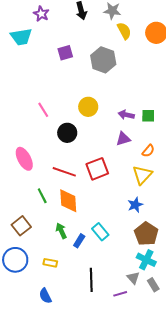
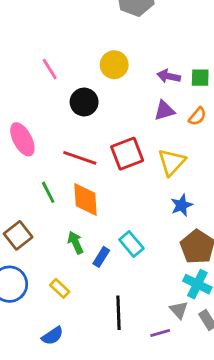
orange semicircle: (148, 151) -> (197, 116), moved
yellow triangle: (142, 175) -> (172, 162), moved
yellow rectangle: (50, 263) -> (60, 288), turned 32
blue semicircle: (45, 296) -> (53, 336), turned -98

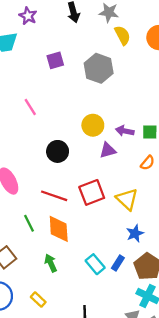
yellow circle: (114, 65) -> (93, 125), moved
pink line: (50, 69) -> (30, 107), moved
purple triangle: (164, 111) -> (108, 150), moved
yellow triangle: (172, 162) -> (127, 199), turned -30
blue rectangle: (101, 257) -> (118, 263), moved

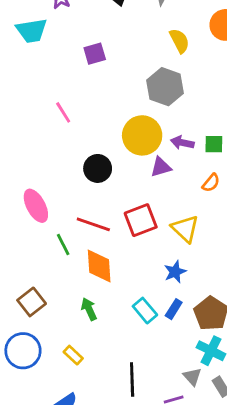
yellow semicircle: (122, 35) -> (179, 41), moved
gray hexagon: (99, 68) -> (165, 87), moved
yellow circle: (93, 125) -> (142, 135), size x1.4
green line: (29, 223) -> (63, 245), moved
blue star: (135, 233) -> (175, 272), moved

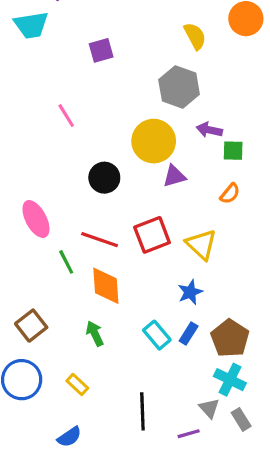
purple arrow: (182, 143) -> (209, 130), moved

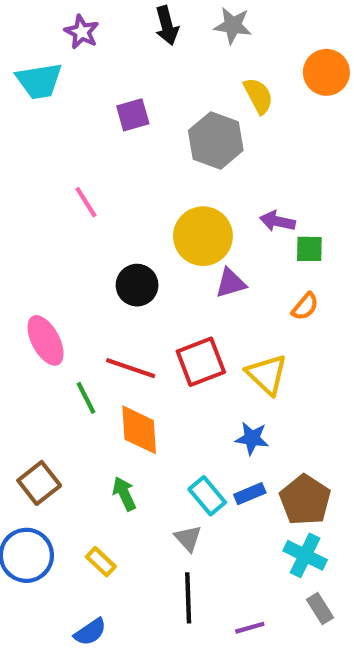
gray hexagon: (179, 87) -> (216, 140), moved
blue star: (190, 292) -> (252, 438), turned 30
blue rectangle: (189, 334) -> (250, 494), turned 35
gray triangle: (209, 408) -> (188, 538), moved

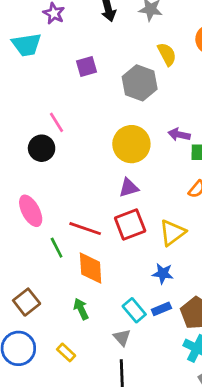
purple triangle: (231, 283) -> (129, 188), moved
black circle: (137, 285) -> (42, 148), moved
yellow triangle: (267, 374) -> (172, 233), turned 40

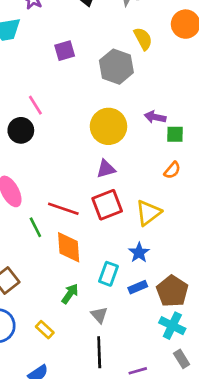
blue star: (163, 273) -> (139, 253), turned 30
green arrow: (81, 309) -> (70, 294), moved, turned 60
cyan rectangle: (134, 310) -> (108, 274), moved, turned 60

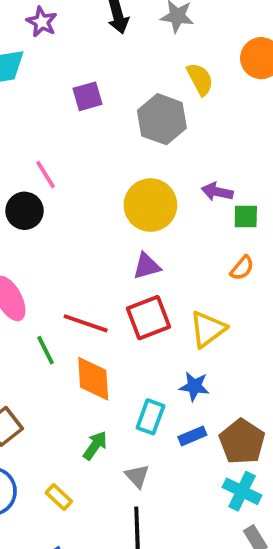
blue star: (139, 253) -> (194, 386), turned -30

